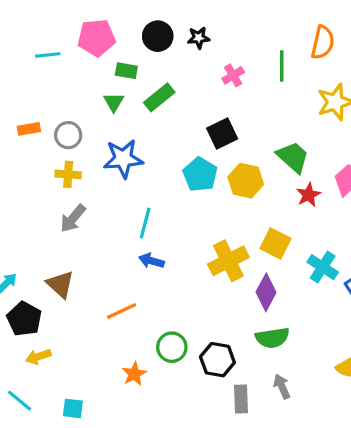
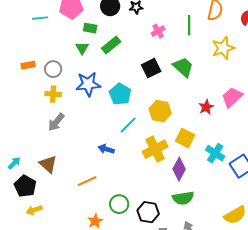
green trapezoid: (293, 157) -> (183, 67), moved
cyan pentagon: (200, 174) -> (120, 94), moved
yellow hexagon: (246, 181) -> (160, 111), moved
cyan line: (145, 223) -> (128, 125), moved, turned 30

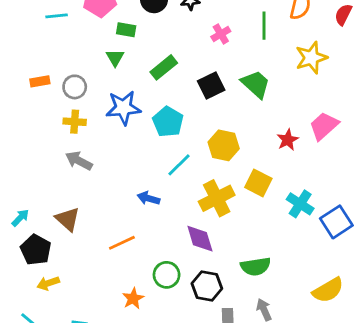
green rectangle: (111, 45) -> (164, 67), moved
gray arrow: (56, 122) -> (79, 161), turned 78
purple diamond: (179, 169) -> (200, 239), moved, turned -45

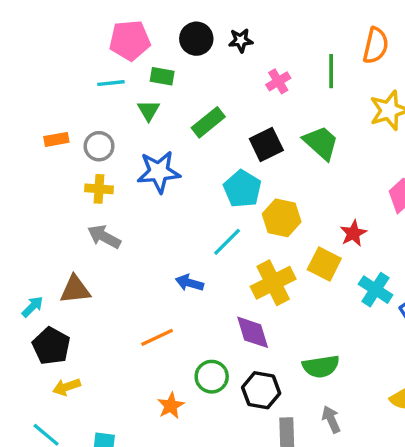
cyan line: (57, 16) -> (111, 83), moved
cyan pentagon: (168, 122) -> (242, 189), moved
red star: (288, 140) -> (353, 233), moved
brown triangle: (68, 219) -> (75, 290), moved, turned -48

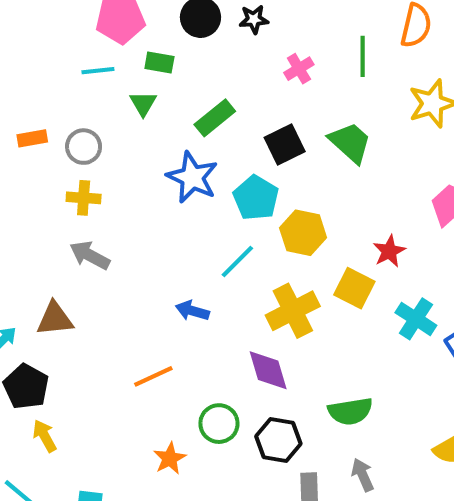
blue star: (159, 172) -> (192, 177), moved, turned 30
yellow arrow: (67, 387) -> (45, 436), turned 80

